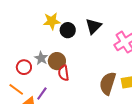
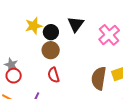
gray star: (41, 58) -> (11, 65), moved
brown circle: (57, 61) -> (51, 50), moved

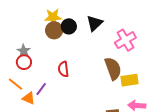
brown circle: (51, 50) -> (54, 30), moved
brown semicircle: (99, 78) -> (113, 69), moved, turned 140

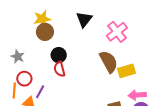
black circle: (69, 26) -> (59, 55), moved
red circle: (24, 62) -> (24, 79), moved
orange line: (16, 84) -> (14, 91), turned 63

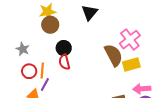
pink cross: (117, 32) -> (130, 40), moved
orange line: (14, 91) -> (42, 71), moved

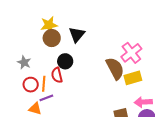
black triangle: (90, 13) -> (77, 35), moved
red semicircle: (64, 62) -> (57, 75), moved
purple line: (45, 85) -> (46, 98), turned 40

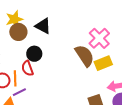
black triangle: (77, 35) -> (43, 26), turned -36

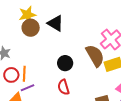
black circle: (34, 54) -> (65, 63), moved
red semicircle: (27, 68) -> (63, 87), moved

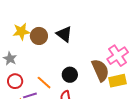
yellow star: (27, 15) -> (21, 31), moved
orange line: (24, 74) -> (44, 83), moved, turned -56

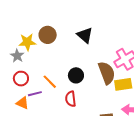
yellow star: (21, 31) -> (27, 42), moved
black triangle: (64, 34) -> (85, 35), moved

